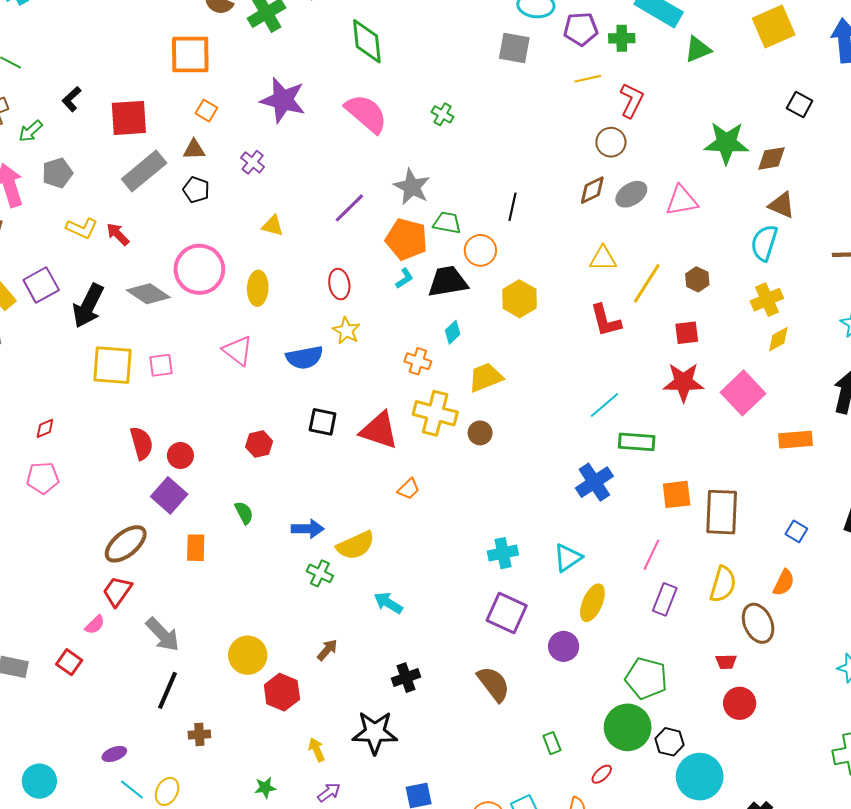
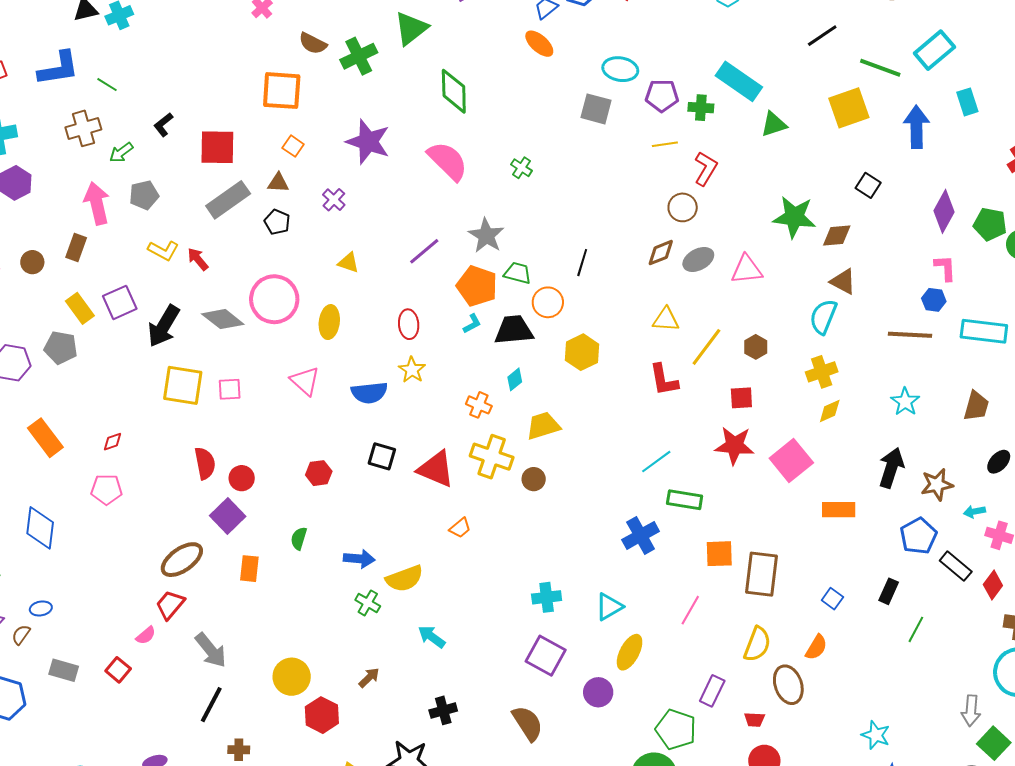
green semicircle: (244, 513) -> (299, 538), turned -140
purple rectangle: (665, 599) -> (712, 691), moved

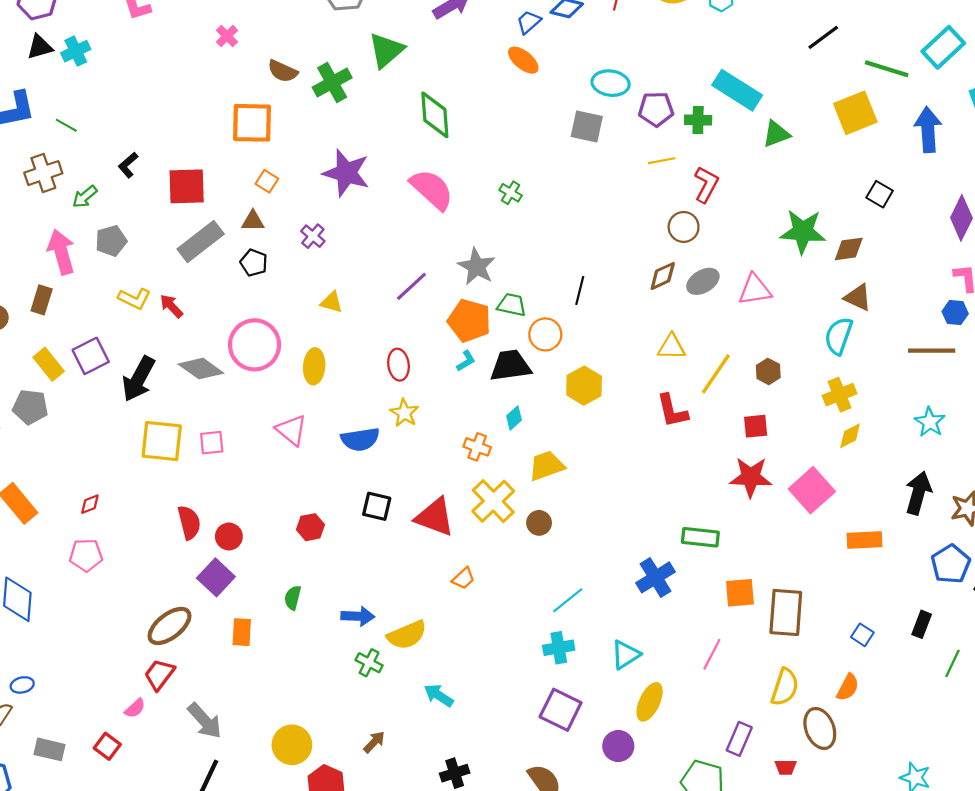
yellow cross: (492, 457) -> (493, 501), turned 30
cyan line: (656, 462) -> (568, 600), moved

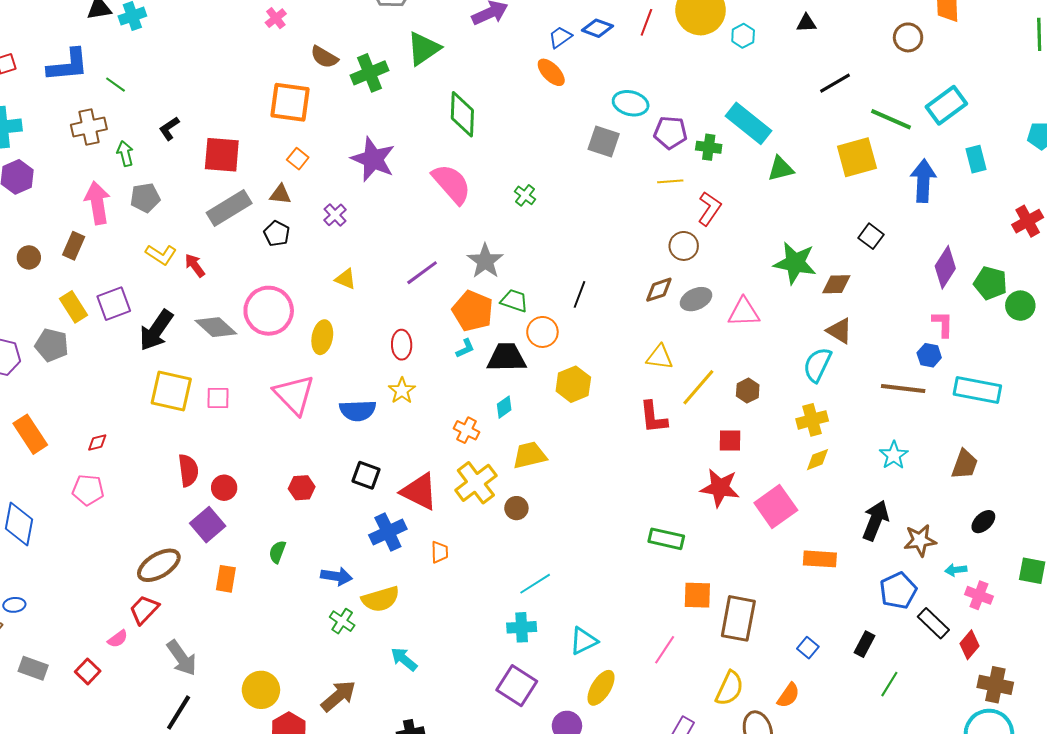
green arrow: (85, 197) -> (125, 154), turned 110
pink triangle: (291, 430) -> (294, 395), size x1.4
blue cross: (655, 577) -> (388, 532), moved
orange trapezoid: (463, 578) -> (440, 552), turned -55
brown arrow: (374, 742) -> (338, 696), size x1.6

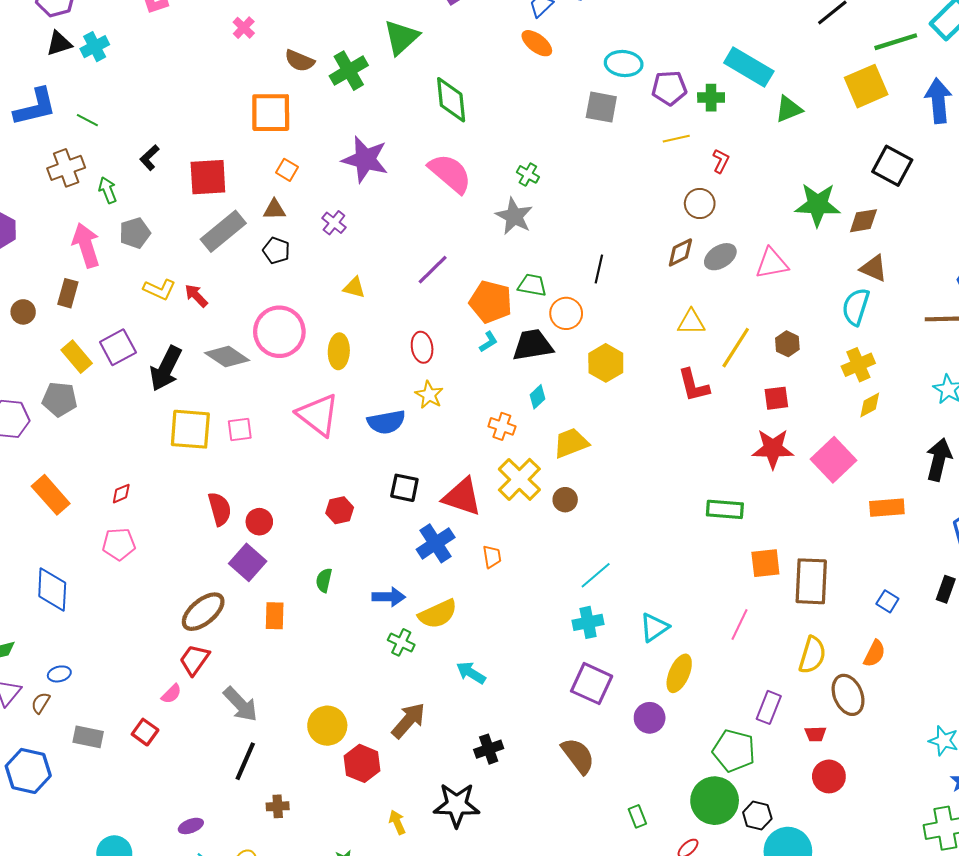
green line: (891, 119) -> (896, 42), turned -33
red L-shape: (709, 209) -> (721, 161), size x0.7
black square: (871, 236) -> (892, 166), size x1.5
gray star: (485, 261) -> (514, 216), moved

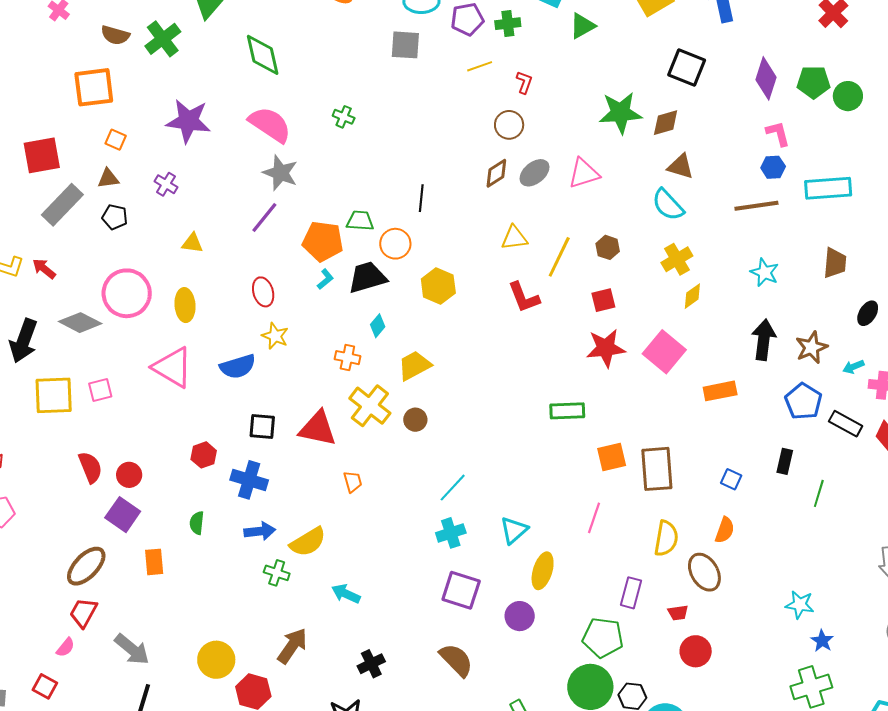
gray star: (514, 216) -> (280, 173), moved
cyan semicircle: (856, 307) -> (668, 205), turned -54
blue cross: (436, 543) -> (249, 480), moved, turned -33

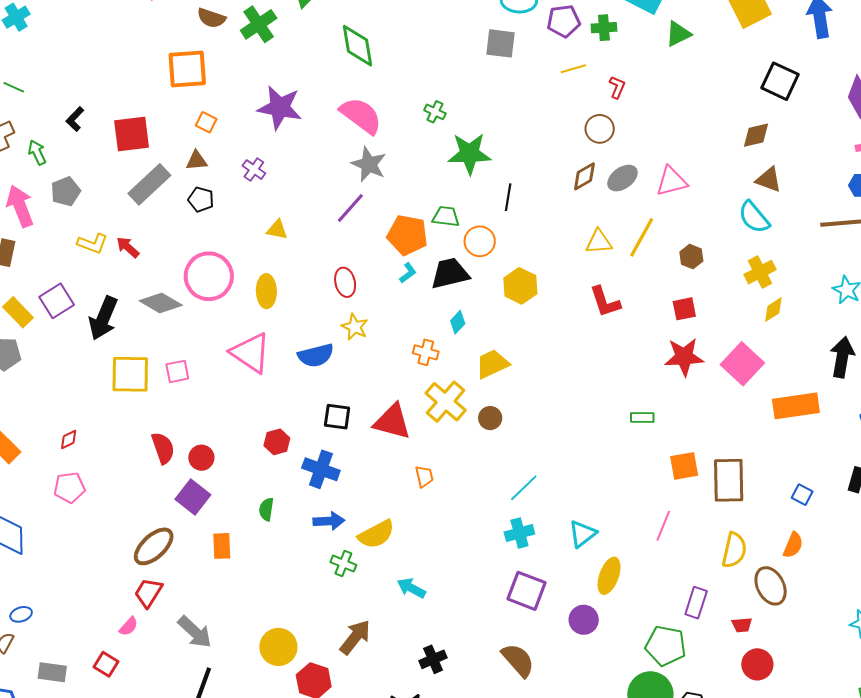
green star: (620, 113) -> (469, 154), moved
yellow line: (559, 257) -> (642, 237), moved
orange rectangle: (720, 391) -> (796, 406), size x1.4
green rectangle: (567, 411) -> (642, 417), size x0.7

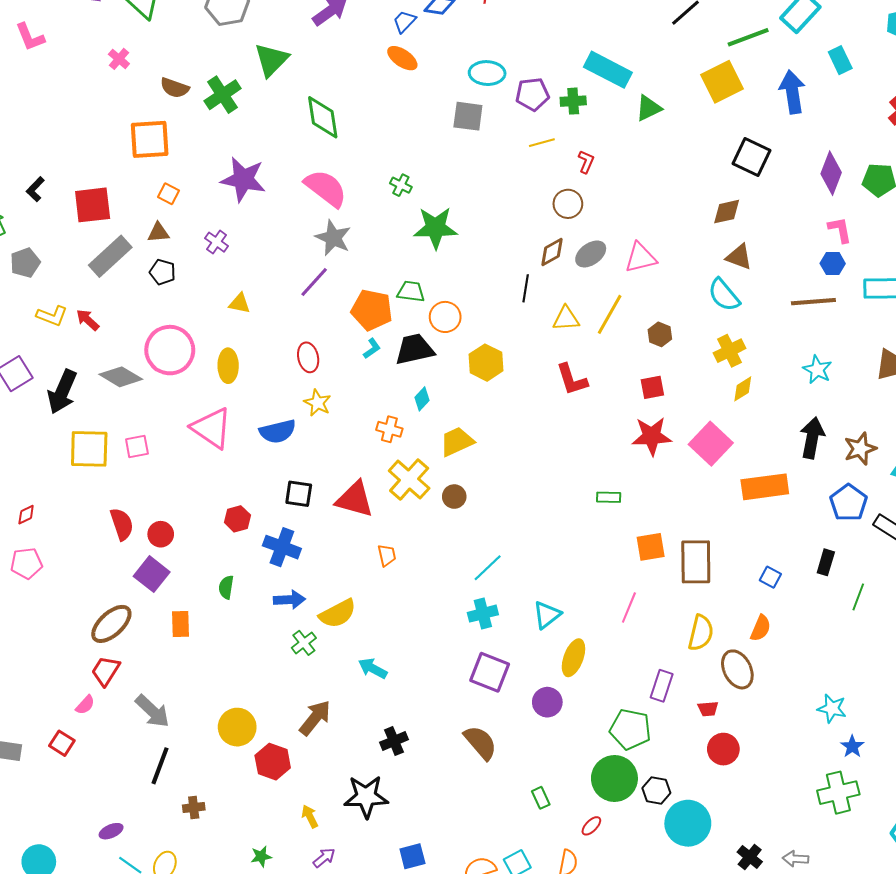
black line: (508, 197) -> (526, 288), moved
green cross: (343, 564) -> (304, 643), turned 30

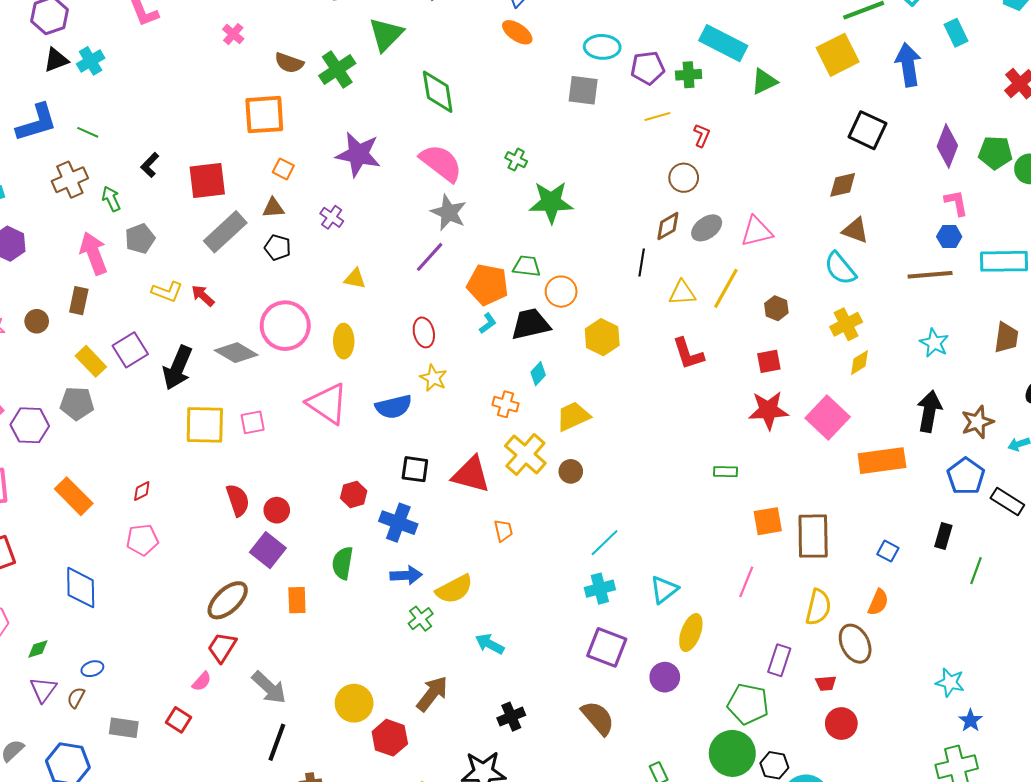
green semicircle: (226, 587) -> (343, 563), size x1.4

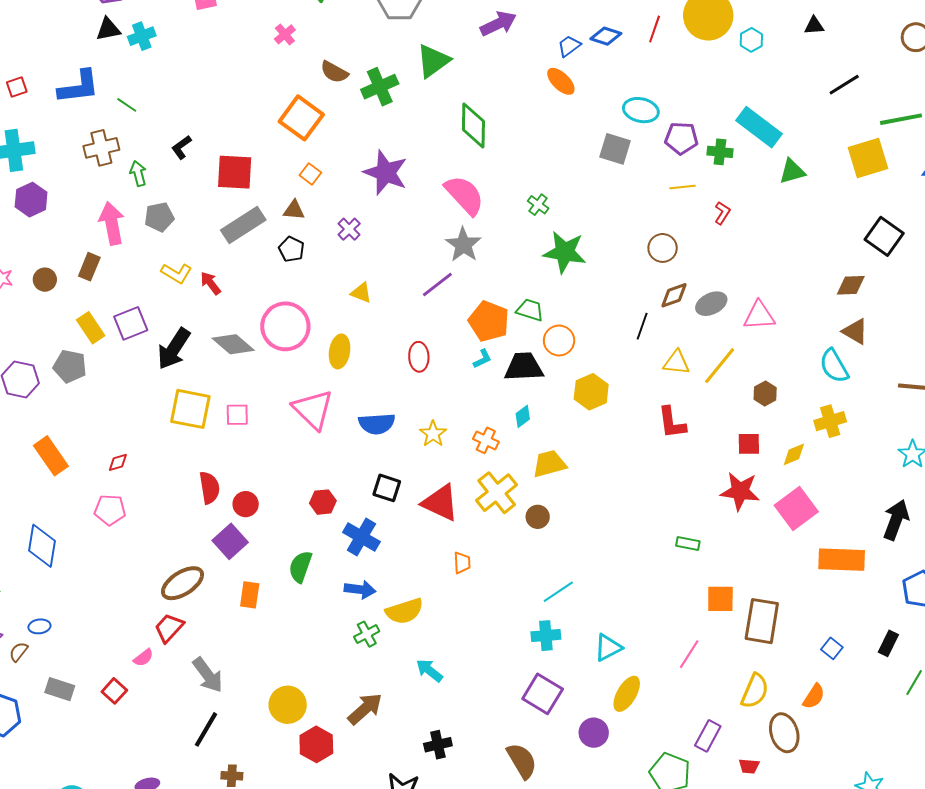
orange square: (264, 115) -> (301, 118), turned 30
brown circle: (684, 178) -> (663, 248), moved
yellow diamond: (859, 363) -> (794, 454), moved
yellow star: (433, 378) -> (433, 434), moved

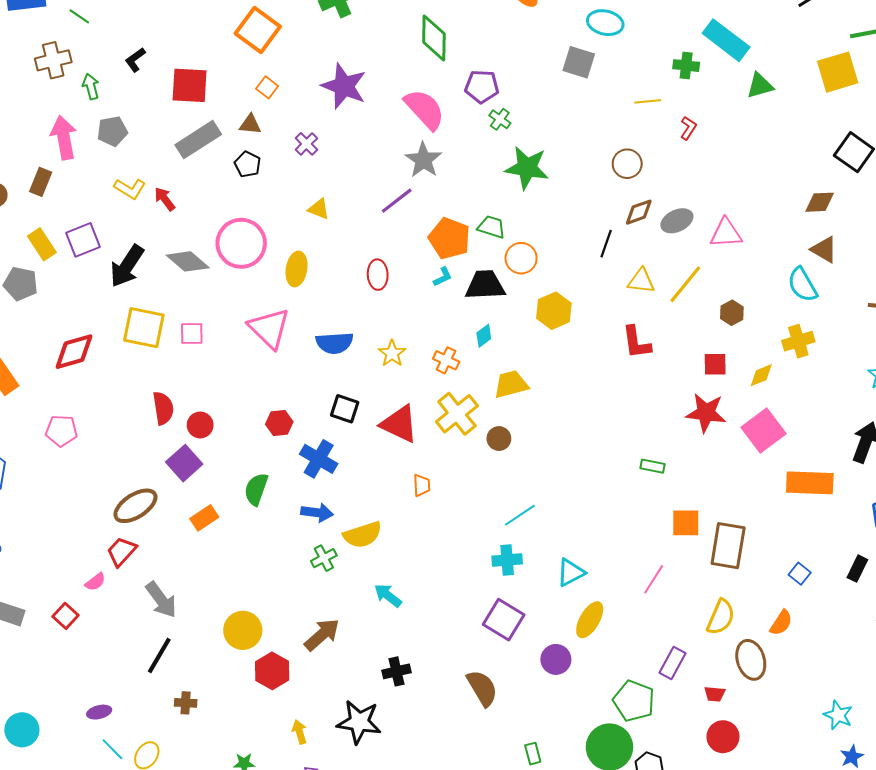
purple pentagon: (681, 138) -> (482, 87), moved
red diamond: (118, 462) -> (74, 352), moved, size x2.0
orange rectangle: (250, 595) -> (204, 518), turned 48

